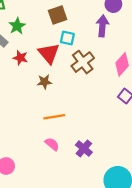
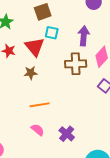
purple arrow: (102, 26) -> (84, 36), moved
brown cross: (83, 62) -> (76, 64), moved, turned 35

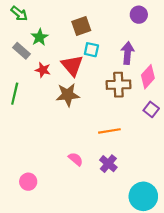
brown star: (31, 73) -> (68, 95), size x1.5
orange line: (40, 105) -> (109, 131), moved

